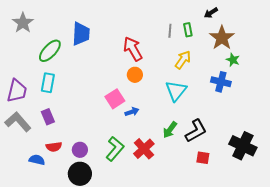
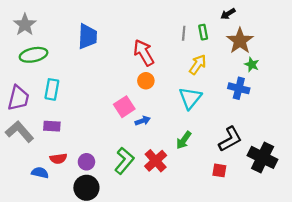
green ellipse: (50, 51) -> (33, 55), moved, turned 35
purple rectangle: (48, 117) -> (52, 126), turned -63
black L-shape: (196, 131) -> (230, 139), moved

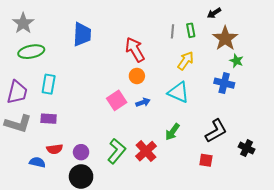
cyan triangle: (190, 98) -> (179, 92), turned -45
blue arrow: (143, 121) -> (143, 102), moved
gray L-shape: (19, 132) -> (18, 124), turned 148
black cross: (263, 157) -> (247, 148), size x0.6

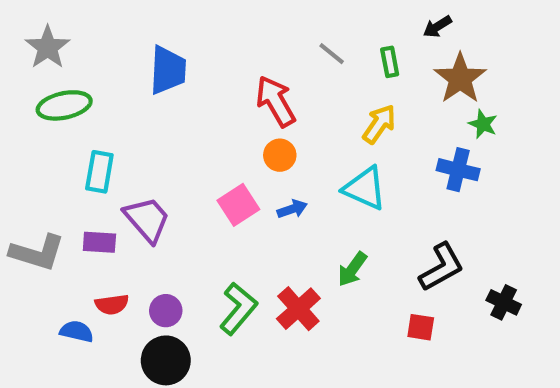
gray line: (172, 31) -> (332, 54), moved, turned -56
purple trapezoid: (17, 92) -> (147, 219), moved, turned -55

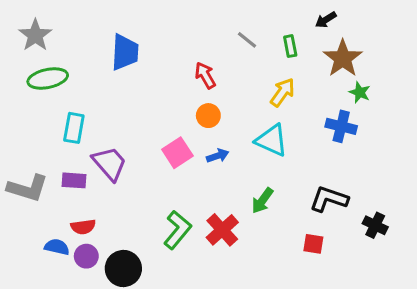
red arrow: (276, 101) -> (205, 75), size x0.7
black L-shape: (441, 267) -> (329, 199), turned -132
purple circle: (166, 311) -> (86, 256), moved

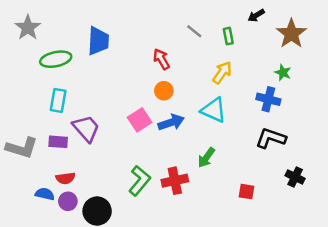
brown star: (343, 58) -> (291, 34), moved
green ellipse: (48, 78) -> (56, 59), moved
blue arrow: (218, 156) -> (171, 122), size x1.5
black L-shape: (329, 199) -> (271, 138), moved
red cross: (222, 230) -> (175, 181), turned 30

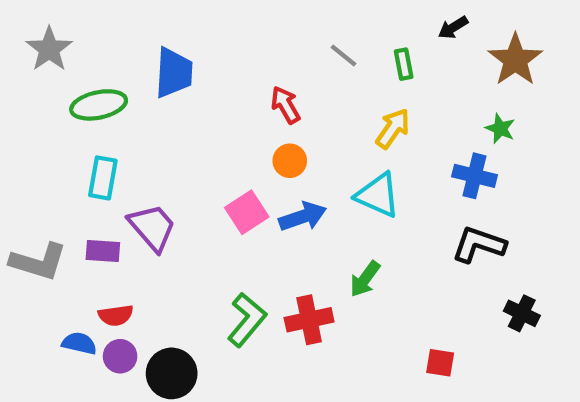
red square: (246, 192) -> (440, 363), moved

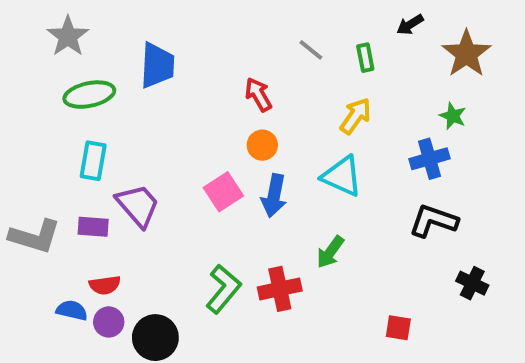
gray star: (49, 49) -> (68, 36), moved
blue cross: (475, 176) -> (429, 159), turned -30
blue arrow: (303, 217) -> (274, 196), turned 120

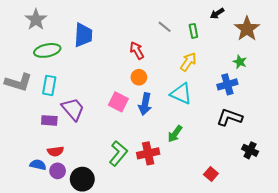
pink square: (223, 192) -> (118, 102), turned -30
gray L-shape: (35, 236) -> (18, 82), moved
red square: (398, 328) -> (211, 174), turned 32

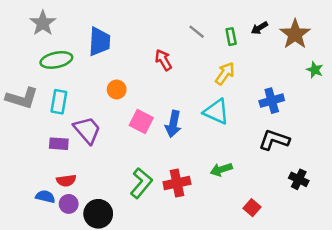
black arrow: (217, 13) -> (259, 28), moved
green star: (240, 62) -> (315, 70), moved
orange circle: (139, 77) -> (117, 89), moved
green arrow: (175, 134) -> (221, 169), moved, turned 36

